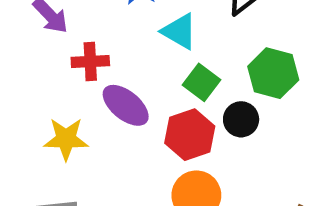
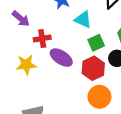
green square: (201, 82) -> (96, 43), turned 35
yellow star: (66, 139) -> (26, 65), moved

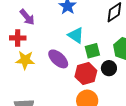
cyan triangle: (83, 20) -> (76, 35), moved
red cross: (42, 38) -> (18, 38), moved

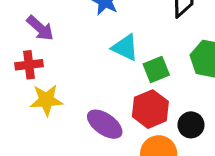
purple ellipse: (58, 59) -> (105, 124), moved
black circle: (109, 68) -> (191, 125), moved

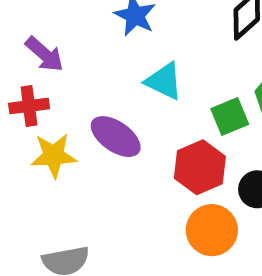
green square: (156, 70) -> (230, 116), moved
purple ellipse: (105, 124) -> (116, 137), moved

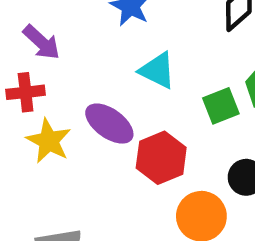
yellow star: (54, 155) -> (49, 141), turned 30
red hexagon: (200, 167) -> (161, 158), moved

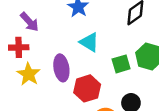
purple ellipse: (109, 124) -> (61, 68), turned 40

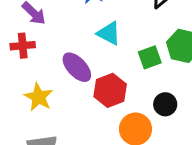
purple ellipse: (61, 68) -> (77, 67), turned -30
yellow star: (29, 74) -> (38, 97), moved

